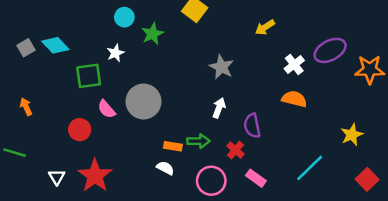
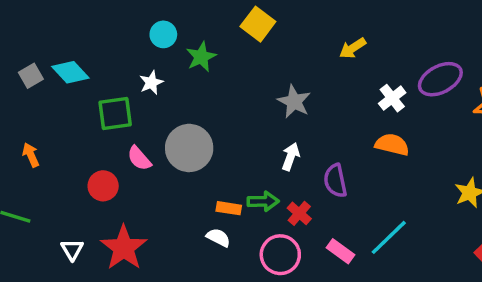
red cross: (236, 150) -> (299, 213), moved
cyan line: (310, 168) -> (389, 237), moved

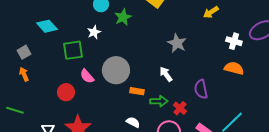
gray square: (31, 76) -> (24, 52), moved
white cross: (392, 98) -> (234, 41), turned -35
white arrow: (291, 157) -> (166, 74), moved, turned -56
orange rectangle: (229, 208) -> (137, 91), moved

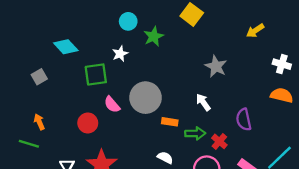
orange arrow: (24, 74) -> (39, 122), moved

